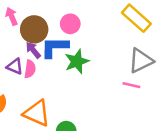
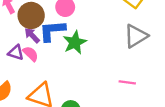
pink semicircle: (30, 69) -> (31, 54), turned -49
pink line: (131, 85) -> (127, 82), moved

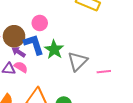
blue L-shape: (52, 31) -> (34, 44), turned 90
gray triangle: (136, 36) -> (78, 61), moved

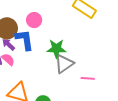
green star: (54, 50) -> (56, 49), moved, turned 30

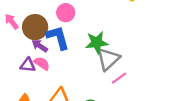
pink line: (88, 78) -> (119, 78), moved, turned -32

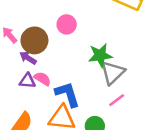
blue L-shape: (58, 38) -> (67, 94), moved
purple arrow: (40, 46) -> (28, 58), moved
pink line: (119, 78) -> (117, 100), moved

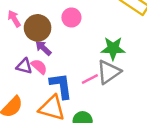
green star: (100, 55) -> (113, 48), moved
purple arrow: (28, 58) -> (43, 48), moved
pink line: (117, 100) -> (90, 79), moved

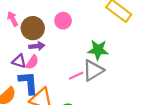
purple arrow: (43, 48) -> (37, 46), turned 128
pink semicircle: (39, 67) -> (32, 62), turned 80
blue L-shape: (61, 86) -> (28, 83), moved

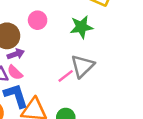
green star: (98, 50) -> (81, 27), moved
pink semicircle: (32, 62) -> (15, 73), turned 112

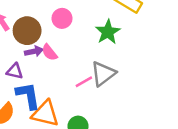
green star: (81, 27) -> (108, 32), turned -30
pink semicircle: (15, 73) -> (50, 52), moved

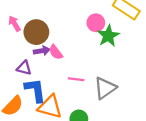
pink circle: (62, 18) -> (96, 23), moved
gray triangle: (103, 74) -> (105, 88), moved
pink line: (84, 82) -> (76, 79), moved, turned 35

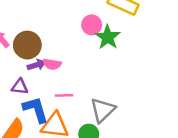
pink semicircle: (56, 52) -> (52, 64), turned -35
pink line: (76, 79) -> (64, 95), moved
gray triangle: (105, 88) -> (103, 110), moved

